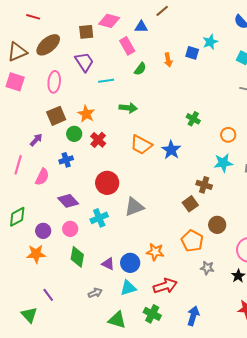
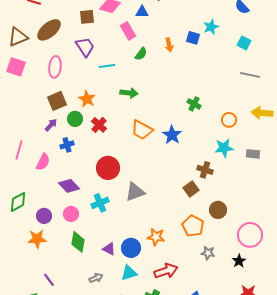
purple arrow: (36, 140) -> (51, 125), moved

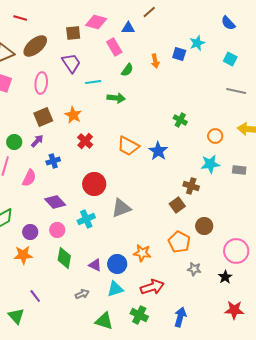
green arrow: (129, 93) -> (116, 98), moved
green circle: (75, 119) -> (14, 142), moved

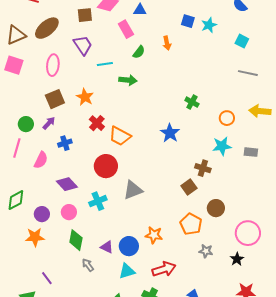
blue square: (179, 54) -> (188, 21), moved
orange trapezoid: (128, 146) -> (120, 136), moved
gray arrow: (82, 294) -> (88, 265), moved, turned -104

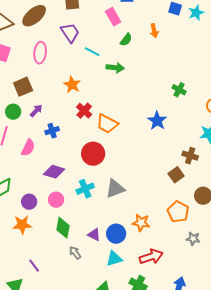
cyan line: (105, 64) -> (92, 52), turned 35
brown square: (55, 99) -> (23, 87), moved
purple diamond: (67, 184) -> (54, 172), turned -30
gray triangle: (133, 190) -> (115, 189), moved

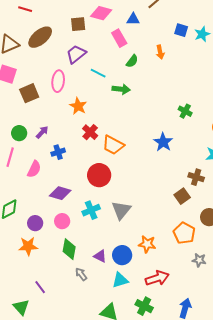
purple trapezoid: (70, 33) -> (76, 54), turned -95
pink ellipse: (40, 53) -> (58, 81), moved
brown square: (23, 87) -> (29, 93), moved
gray triangle: (115, 189) -> (121, 210), turned -30

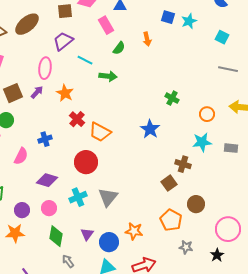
brown square: (29, 93) -> (13, 93), moved
purple arrow: (42, 132) -> (37, 92), moved
purple triangle: (100, 256) -> (87, 234), moved, turned 40

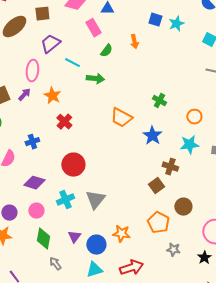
brown square: (65, 11) -> (42, 14), moved
blue star: (150, 129) -> (152, 136), moved
orange trapezoid: (100, 132) -> (121, 118), moved

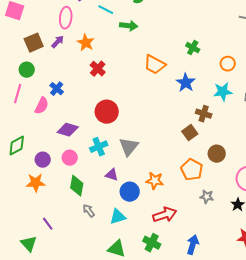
blue cross: (32, 142) -> (57, 89), moved, turned -32
purple triangle: (74, 237) -> (112, 175), moved, turned -48
cyan triangle: (94, 270) -> (118, 217), moved

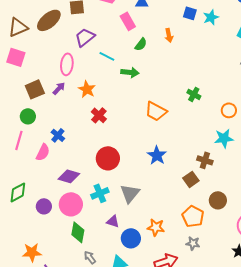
blue star: (186, 83) -> (157, 155), moved
pink circle: (70, 158) -> (71, 204), size x1.5
orange star: (36, 183) -> (32, 252), moved
gray star: (207, 197) -> (193, 243), moved

